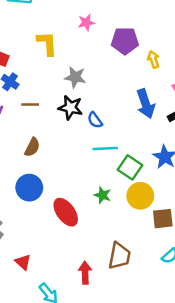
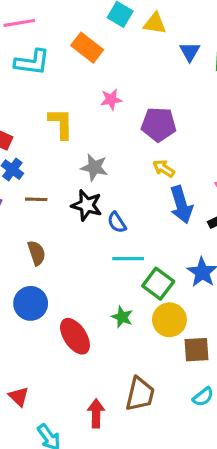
yellow arrow: (153, 59) -> (164, 168), moved, turned -42
brown semicircle: (32, 147) -> (37, 253), turned -48

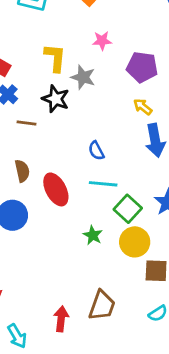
gray star: (94, 167) -> (83, 77), moved
black star: (87, 205) -> (56, 99), moved
red ellipse: (75, 336) -> (56, 189), moved

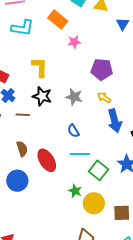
pink star: (102, 41) -> (74, 42), moved
gray star: (83, 77) -> (74, 97), moved
yellow circle: (135, 242) -> (94, 203), moved

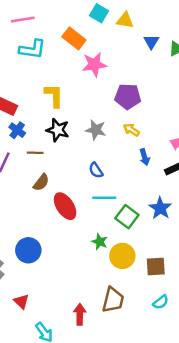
pink star: (74, 42) -> (94, 64), size x1.5
blue arrow: (115, 121) -> (145, 157), size x0.6
brown semicircle: (22, 149) -> (41, 182), moved, turned 56
blue circle: (17, 181) -> (28, 250), moved

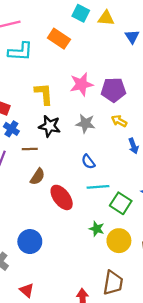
pink star: (94, 64) -> (81, 84), moved

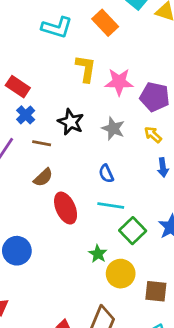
yellow L-shape: (44, 94) -> (86, 69), moved

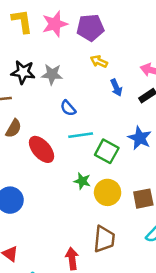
gray star: (113, 128) -> (52, 74), moved

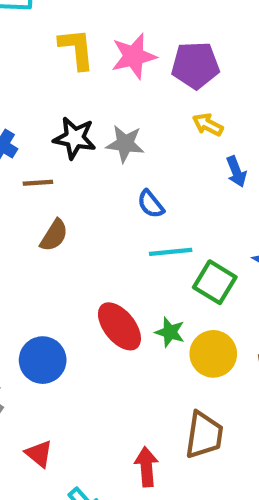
red ellipse: (41, 149) -> (119, 326), moved

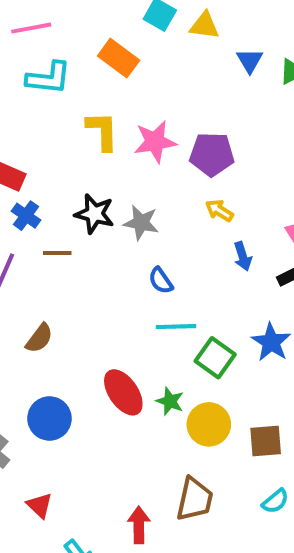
brown semicircle: (54, 235) -> (39, 338), moved

